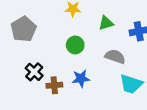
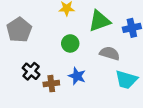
green triangle: (106, 23) -> (99, 21), size x1.5
blue star: (81, 79) -> (77, 76), turned 30

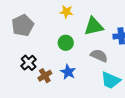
brown cross: (51, 84) -> (45, 76), turned -32

